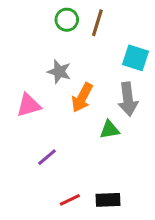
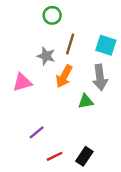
brown line: (97, 23) -> (70, 44), moved
purple line: (47, 157) -> (37, 132), moved
black rectangle: (108, 200) -> (84, 156), turned -54

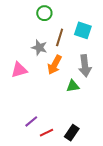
cyan square: (106, 45) -> (83, 30), moved
purple line: (37, 132) -> (31, 121), moved

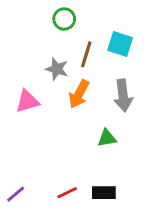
green triangle: (73, 86) -> (107, 138), moved
purple line: (31, 121) -> (16, 194), moved
black rectangle: (72, 133) -> (104, 193), turned 56

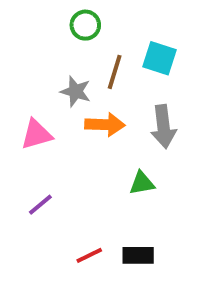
orange arrow: (79, 94) -> (105, 125), turned -116
purple line: (16, 194) -> (40, 205), moved

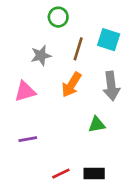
gray star: (76, 91) -> (41, 56), moved, turned -30
orange arrow: (105, 125) -> (71, 85), turned 120
purple line: (40, 205) -> (28, 139), turned 30

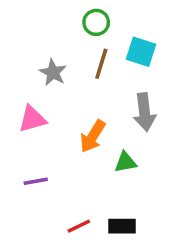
green circle: (58, 17) -> (96, 22), moved
gray star: (41, 56) -> (53, 72), turned -30
orange arrow: (71, 85) -> (93, 136), moved

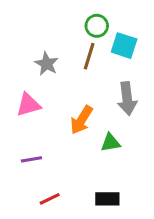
green circle: (96, 22) -> (97, 26), moved
red line: (79, 226) -> (50, 199), moved

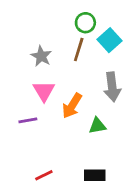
cyan square: (124, 46) -> (109, 40), turned 30
pink triangle: (28, 105) -> (44, 91), moved, turned -45
purple line: (31, 159) -> (28, 120), moved

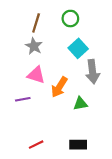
cyan square: (109, 40) -> (78, 48), moved
brown line: (79, 49) -> (36, 23), moved
pink triangle: (44, 91) -> (36, 75), turned -42

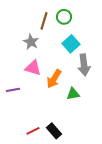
brown line: (36, 23) -> (44, 21), moved
purple line: (23, 99) -> (13, 90), moved
black rectangle: (78, 145) -> (54, 131), moved, turned 49

